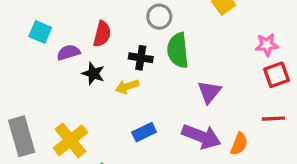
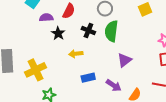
yellow arrow: (127, 87) -> (76, 54), moved
blue rectangle: (144, 132) -> (88, 78), moved
purple arrow: (201, 136) -> (114, 85), size x0.7

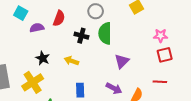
black star: (58, 33) -> (43, 58), moved
yellow arrow: (76, 54) -> (71, 61), turned 32
blue rectangle: (88, 78) -> (80, 90), moved, turned -72

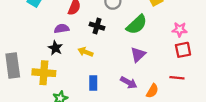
purple semicircle: (37, 28) -> (62, 29), moved
green semicircle: (105, 33) -> (137, 25), moved, turned -135
yellow cross: (33, 82) -> (44, 73), turned 35

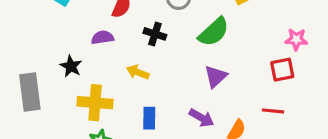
pink star: (180, 29) -> (296, 39), moved
black star: (55, 48) -> (71, 66), moved
yellow cross: (44, 73) -> (95, 103), moved

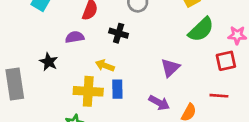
green semicircle: (214, 32) -> (201, 30), moved
yellow cross: (95, 103) -> (88, 91), moved
blue rectangle: (149, 118) -> (117, 89), moved

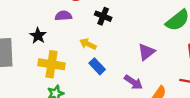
blue rectangle: (117, 89) -> (97, 66), turned -49
yellow cross: (88, 91) -> (52, 64), moved

